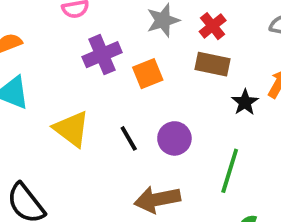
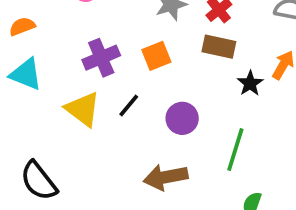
purple cross: (102, 55) -> (101, 58), moved
black line: (129, 138) -> (129, 105), moved, turned 70

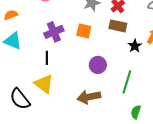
orange square: (156, 56) -> (84, 31), turned 35
black line: (129, 105) -> (47, 58), moved, turned -40
yellow triangle: (83, 109) -> (44, 84), moved

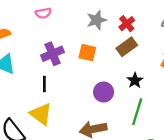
brown rectangle: (118, 26) -> (127, 47), turned -48
black star: (135, 46) -> (135, 80), moved

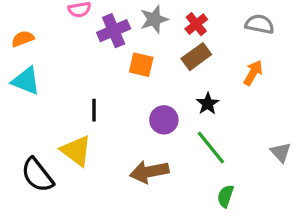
purple cross: (52, 54) -> (114, 31), moved
black line: (44, 84) -> (94, 110), moved
green line: (137, 112) -> (211, 147), turned -56

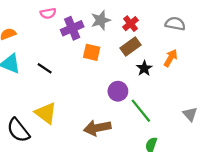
black star: (208, 104) -> (144, 68), moved
black line: (94, 110) -> (45, 68), moved, turned -56
purple circle: (164, 120) -> (118, 91), moved

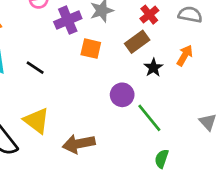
red cross: (131, 24) -> (149, 15), moved
brown arrow: (97, 128) -> (79, 144), moved

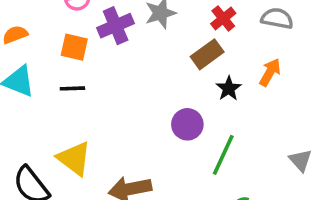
orange square: (91, 49) -> (74, 47), moved
black line: (35, 68) -> (72, 88), turned -36
green line: (149, 118) -> (223, 155), turned 64

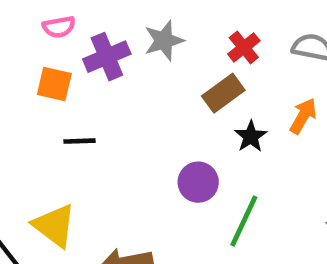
black line: (72, 88) -> (79, 141), moved

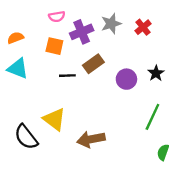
red cross: (244, 47) -> (143, 27), moved
brown rectangle: (223, 93) -> (93, 64), moved
purple circle: (198, 182) -> (126, 79), moved

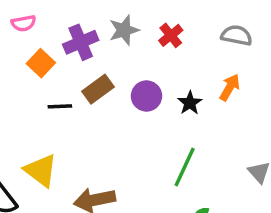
pink semicircle: (57, 17) -> (24, 23), moved
orange square: (54, 46) -> (41, 63), turned 30
purple circle: (126, 79) -> (146, 96), moved

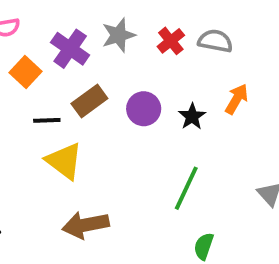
gray semicircle: (237, 35) -> (215, 41), moved
purple cross: (81, 42) -> (70, 49), turned -32
yellow triangle: (41, 170) -> (64, 161), moved

